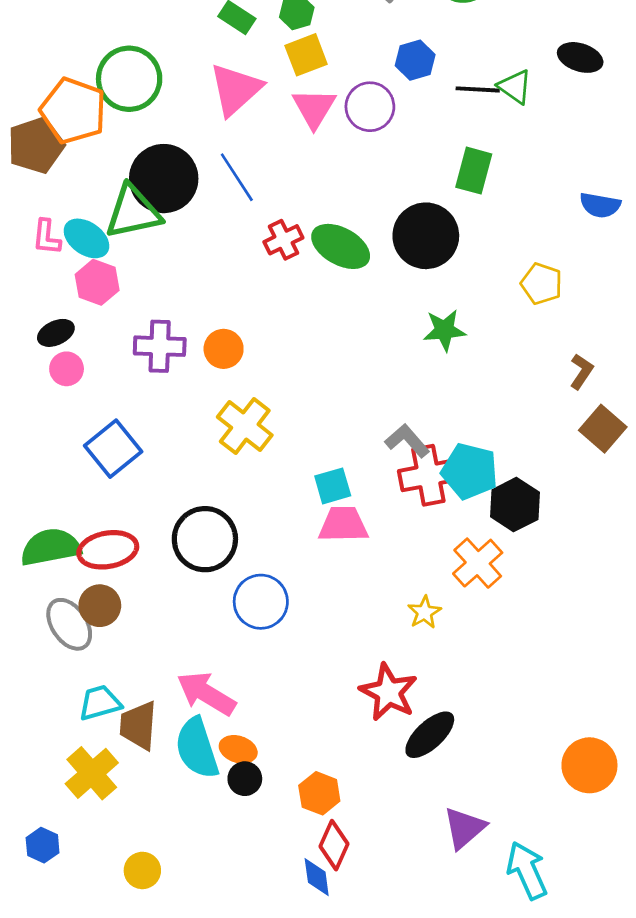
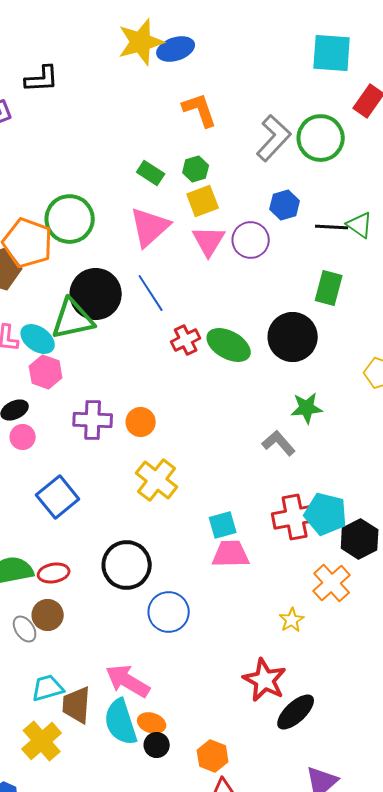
gray L-shape: (407, 441) -> (279, 443), moved
red ellipse: (108, 550) -> (54, 573), size x0.7
gray ellipse: (69, 624) -> (25, 629), size x0.7

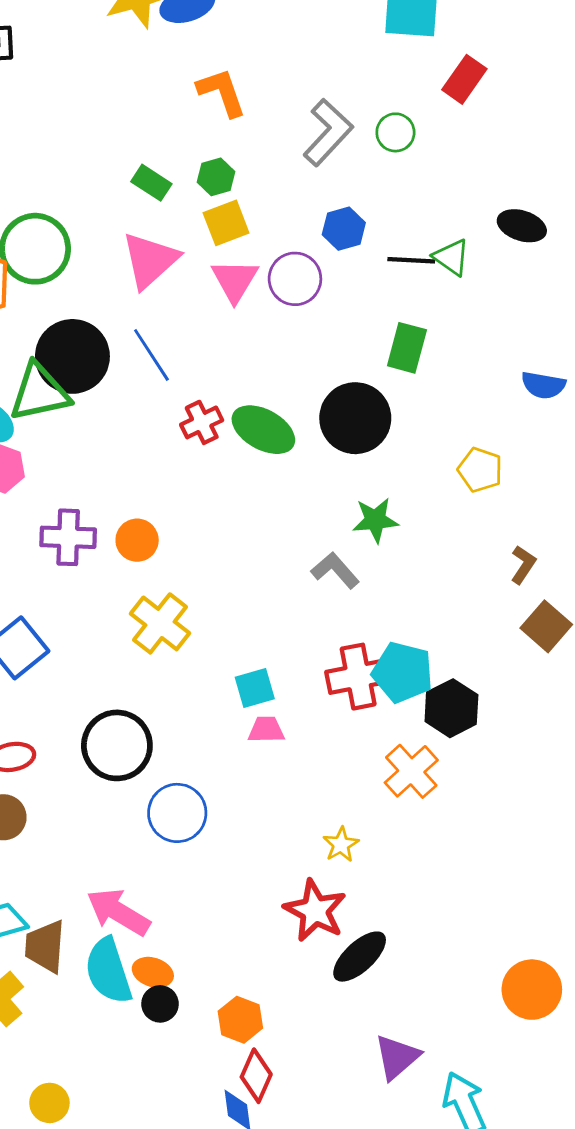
green circle: (321, 138) -> (395, 132), size x0.6
pink trapezoid: (231, 554) -> (266, 730), size x0.7
yellow star: (292, 620) -> (341, 845), moved

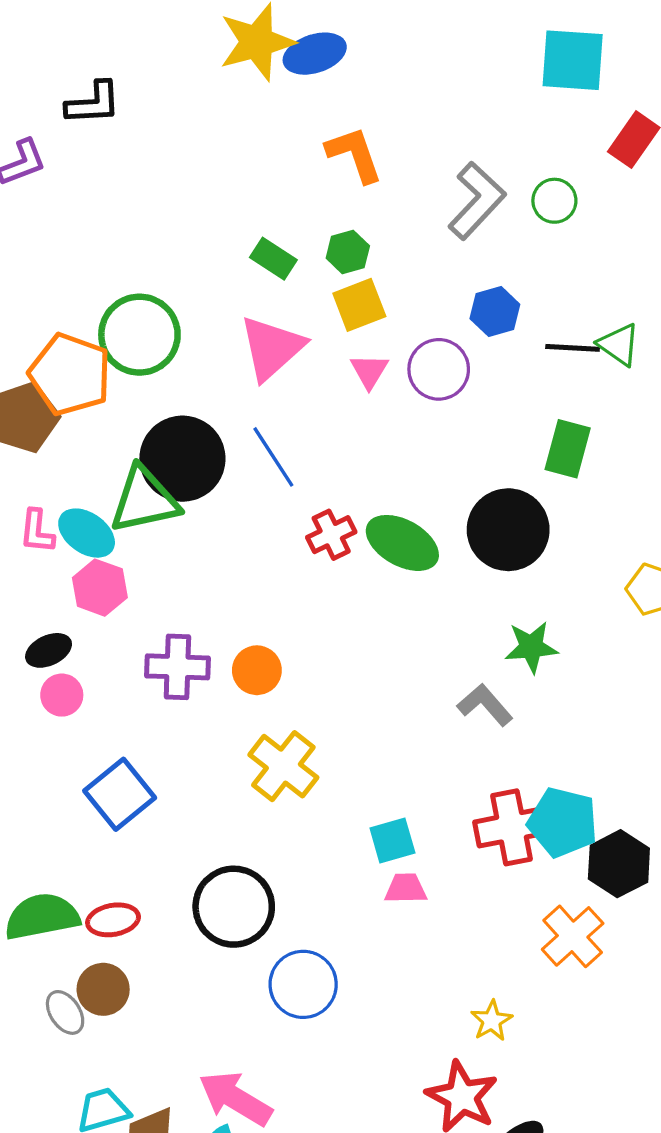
pink triangle: (235, 280) -> (369, 371), size x0.7

